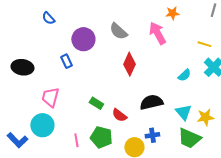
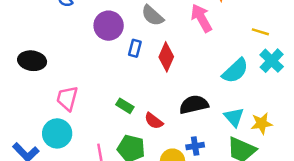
blue rectangle: (66, 61) -> (135, 48), moved, turned 40
cyan semicircle: (184, 75) -> (235, 71), size x1.6

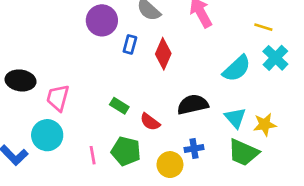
black ellipse: (32, 61) -> (21, 80), moved

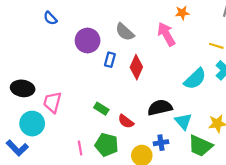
cyan triangle: (235, 118) -> (183, 121), moved
cyan circle: (47, 135) -> (32, 124), moved

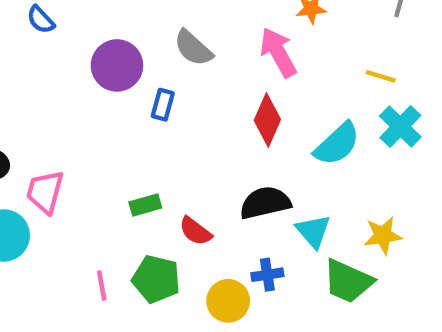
red diamond: (136, 67) -> (267, 120), moved
green rectangle: (101, 109) -> (145, 205), turned -48

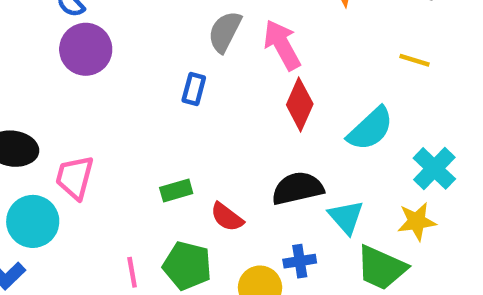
gray semicircle: (193, 48) -> (225, 32), turned 75
pink arrow: (278, 52) -> (282, 45), moved
purple circle: (117, 65) -> (86, 49), moved
cyan cross: (400, 126) -> (434, 168), moved

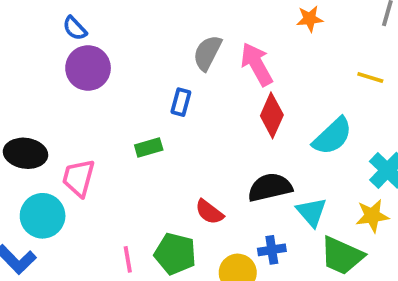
green rectangle: (176, 191) -> (149, 148), moved

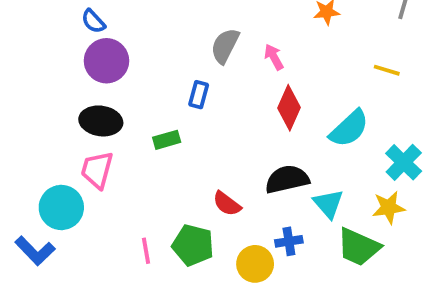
pink arrow: (257, 64) -> (274, 57), size x0.6
black ellipse: (25, 153) -> (101, 121), moved

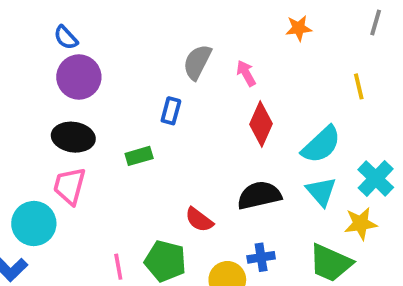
yellow line: (387, 70) -> (359, 86), turned 60
cyan triangle: (328, 204) -> (321, 192), moved

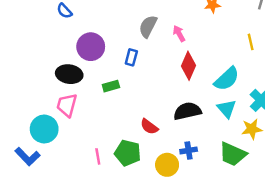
purple circle: (79, 77) -> (91, 47), moved

